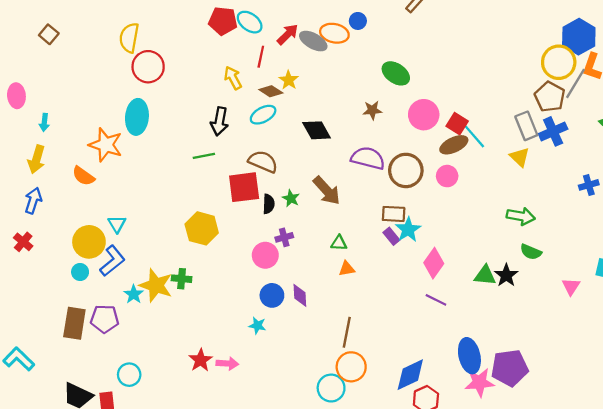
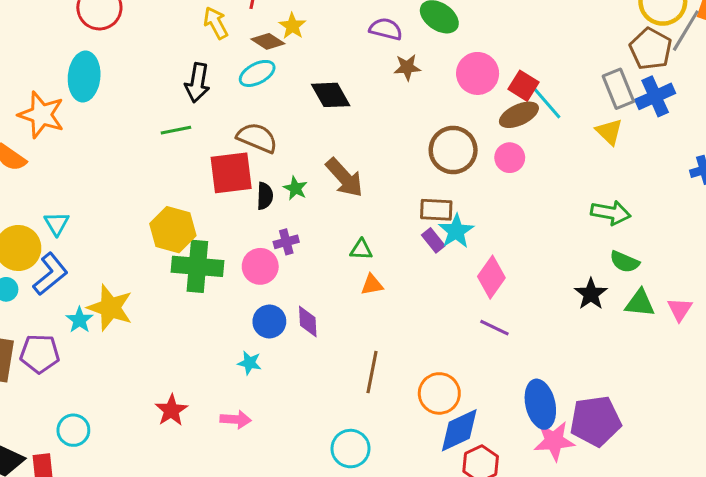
purple semicircle: (368, 158) -> (386, 29), moved, size x0.7
green triangle: (485, 275) -> (640, 303), moved
green cross: (182, 279) -> (197, 266), moved, size x1.8
pink arrow: (227, 363) -> (236, 419), moved
orange circle: (351, 367) -> (439, 393), moved

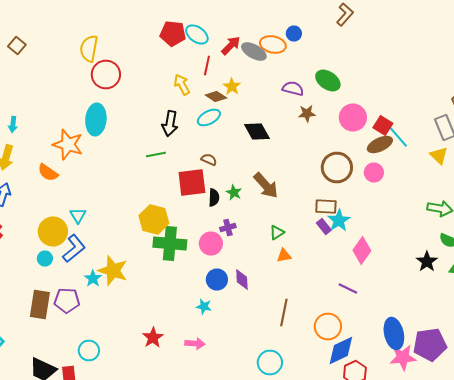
brown semicircle: (257, 138) -> (209, 160), size x0.6
green triangle: (361, 250) -> (277, 232), turned -35
purple line: (494, 328) -> (348, 288), moved

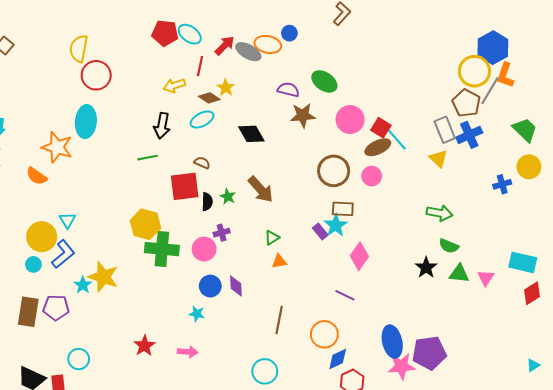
yellow arrow: (182, 84) -> (174, 86), turned -80
brown star: (307, 114) -> (303, 115), size x1.4
brown rectangle: (326, 206) -> (343, 209), moved
blue diamond: (341, 350) -> (338, 359), size x0.7

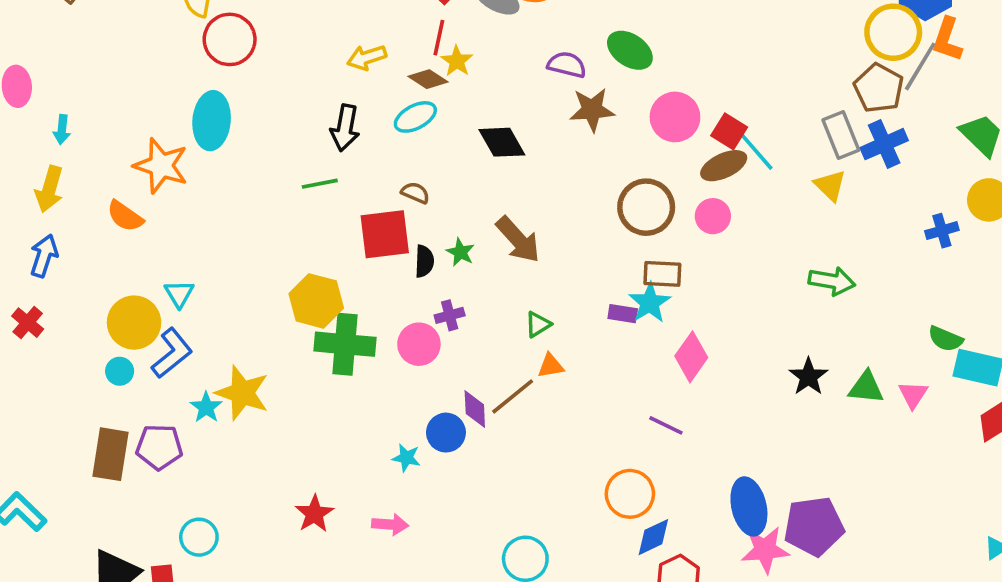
red line: (200, 66) -> (439, 38), moved
purple rectangle: (320, 232) -> (623, 314), turned -42
green semicircle: (449, 246) -> (945, 339), moved
blue circle: (210, 286) -> (446, 433), moved
brown line: (279, 320) -> (513, 396), moved, turned 40

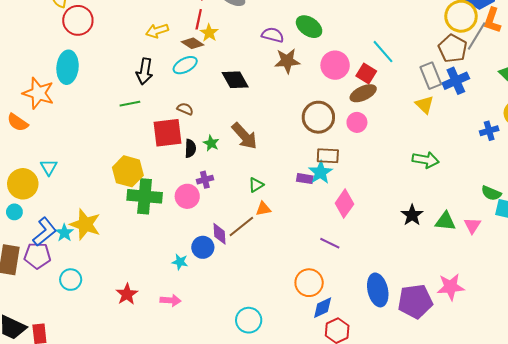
cyan line: (756, 151) -> (383, 52), moved
blue L-shape: (172, 353) -> (45, 232), moved
cyan circle: (199, 537) -> (71, 280), moved
pink star: (765, 550) -> (451, 287), moved

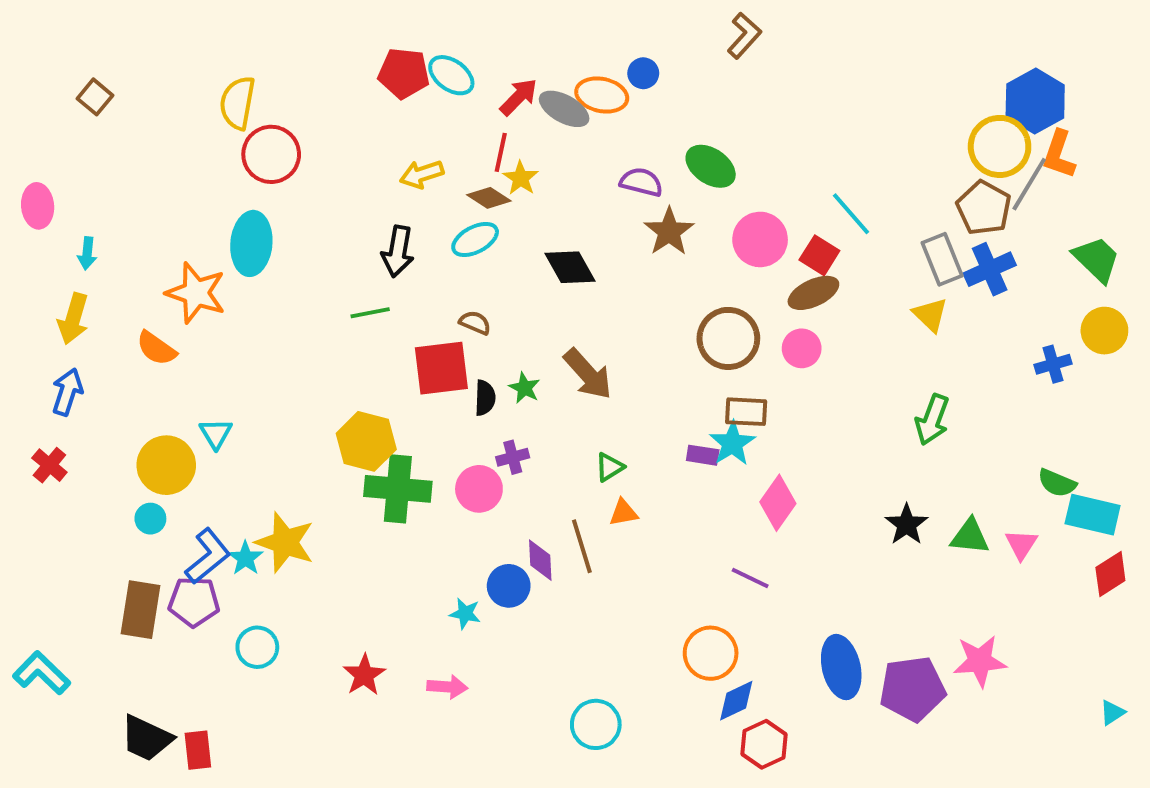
brown star: (287, 61) -> (669, 232), turned -30
green arrow: (426, 160) -> (932, 420), turned 100
brown line: (241, 226) -> (582, 546), turned -68

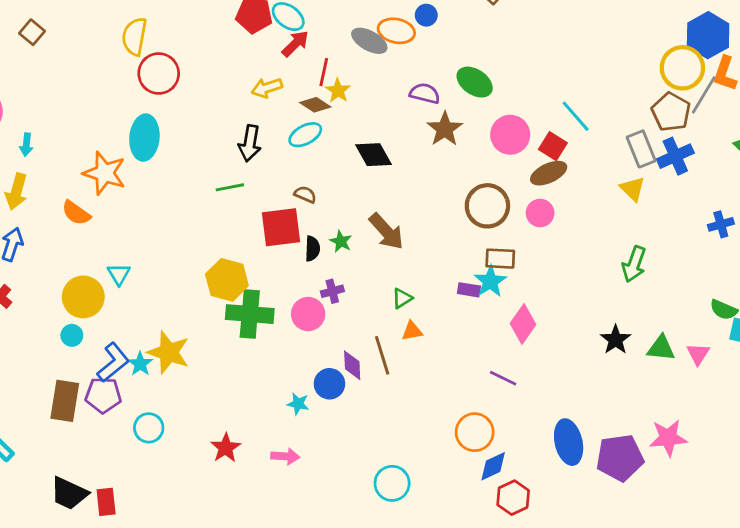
red arrow: (519, 97) -> (295, 44), moved

